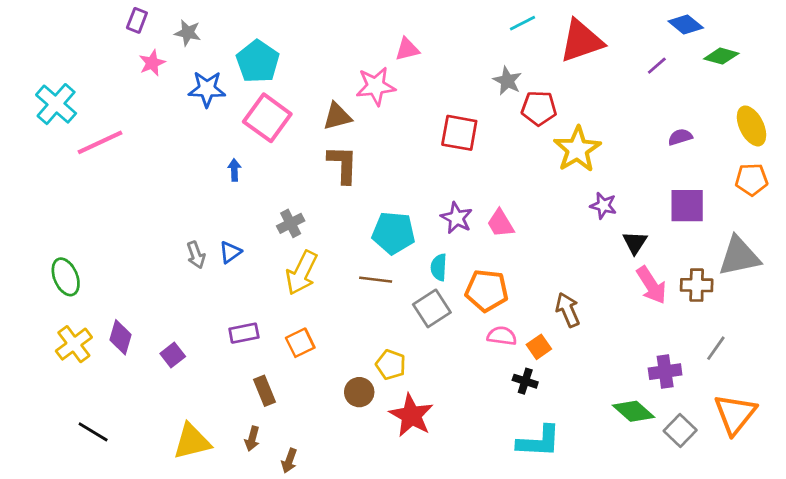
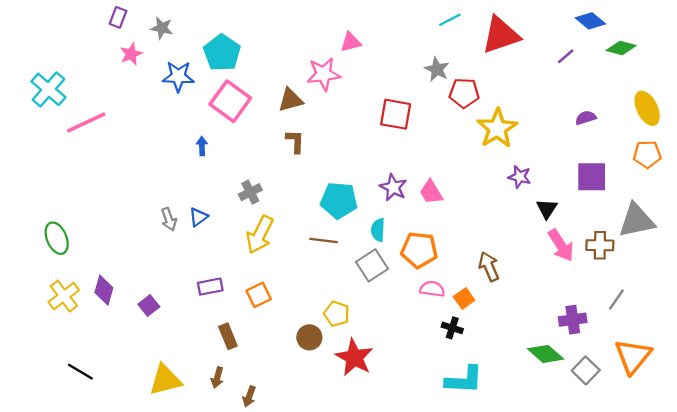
brown L-shape: (343, 164) -> (295, 141), size x0.7

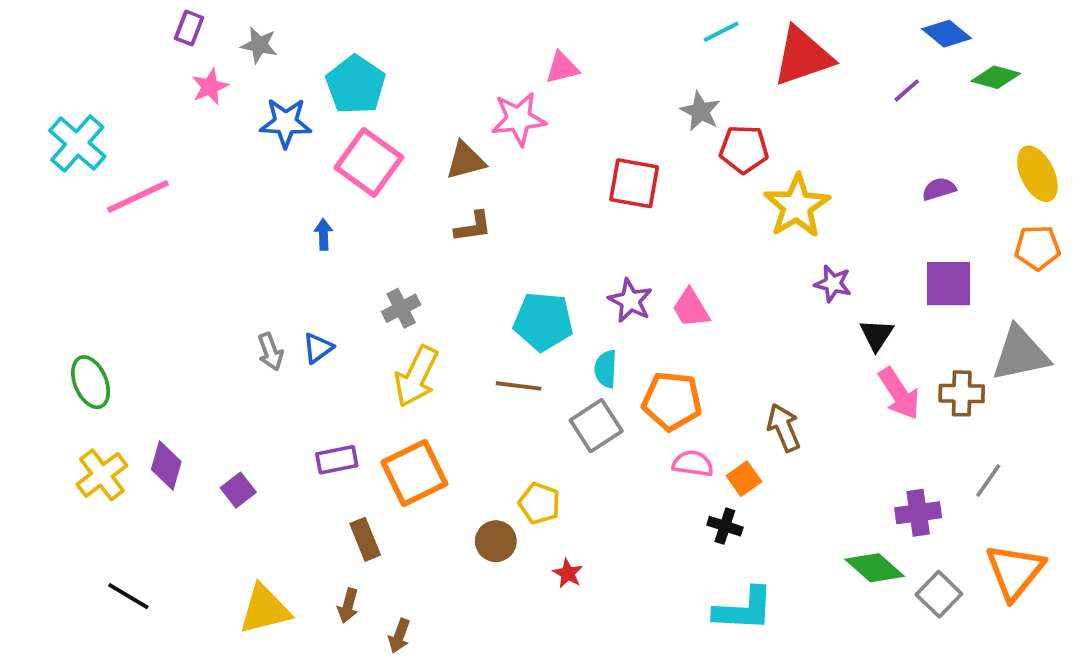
brown L-shape: (295, 141) -> (473, 227), turned 80
orange square: (259, 295) -> (414, 473), size x1.6
red star: (354, 357) -> (568, 573), size x0.5

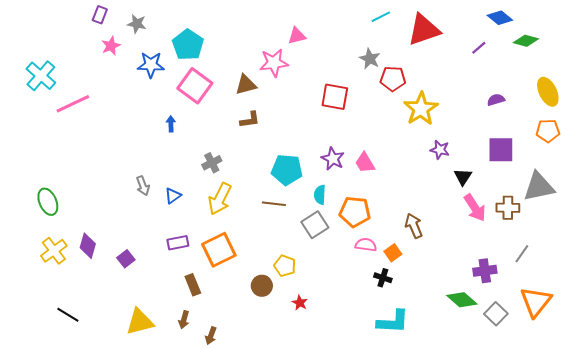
blue triangle: (318, 348) -> (173, 196), moved

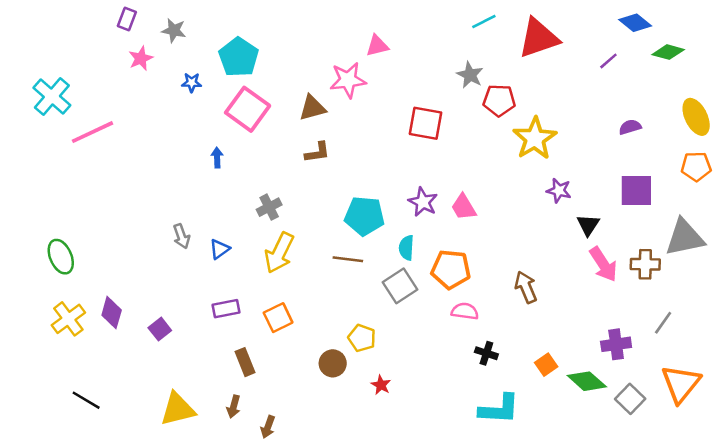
blue star: (151, 65) -> (192, 83), size x0.6
orange square: (219, 250) -> (278, 318), size x0.7
orange square: (393, 253) -> (546, 365), moved

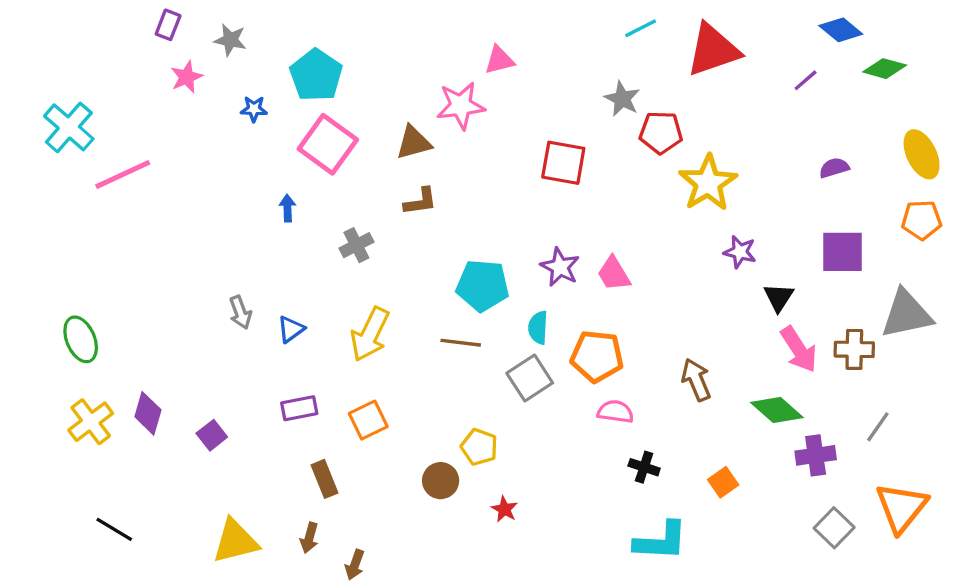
gray cross: (269, 207) -> (356, 245), moved
green diamond: (587, 381) -> (777, 410), moved

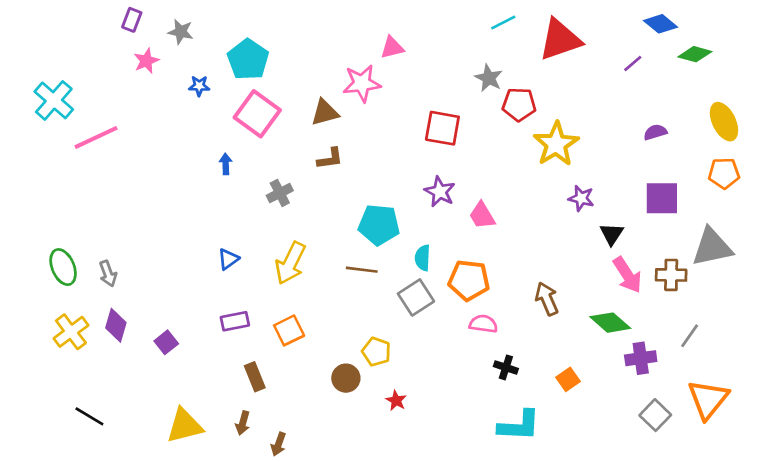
purple star: (560, 267) -> (440, 192), moved
gray arrow: (240, 312) -> (108, 274), moved

